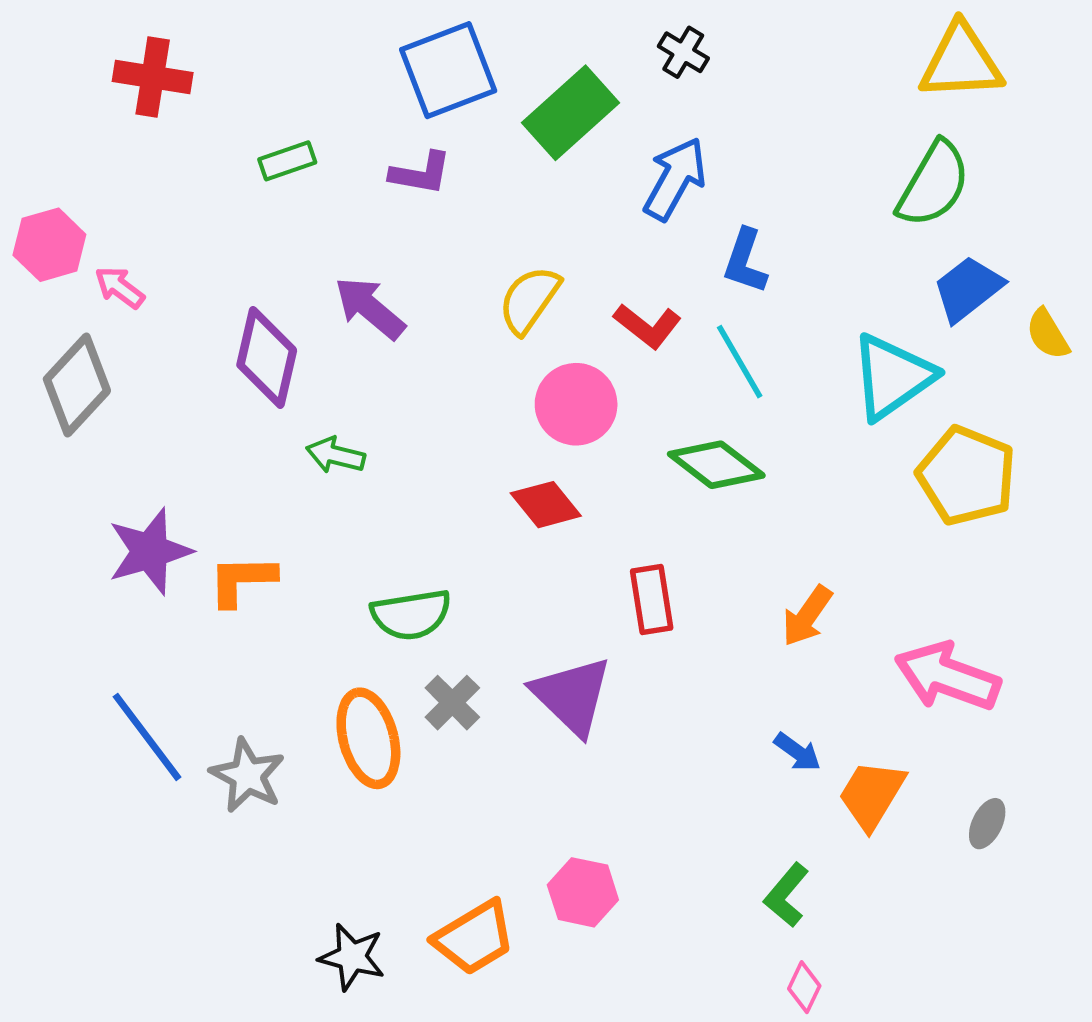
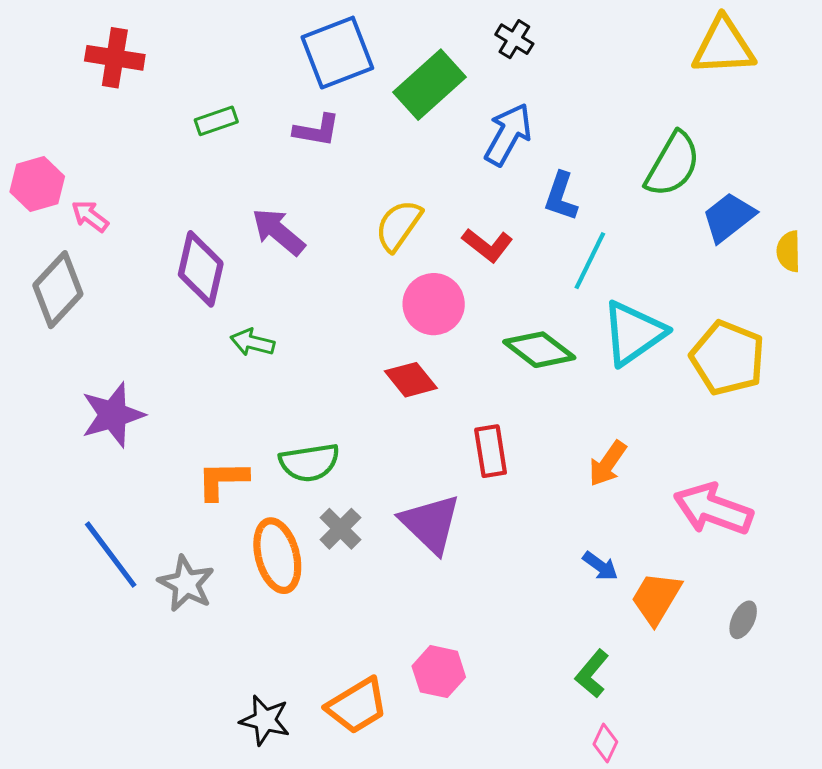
green semicircle: (934, 184) -> (673, 164), moved
yellow semicircle: (1048, 334) -> (789, 251), turned 30
cyan line: (740, 362) -> (590, 261), moved, turned 56
cyan triangle: (892, 377) -> (633, 333), moved
orange L-shape: (242, 580) -> (222, 480), moved

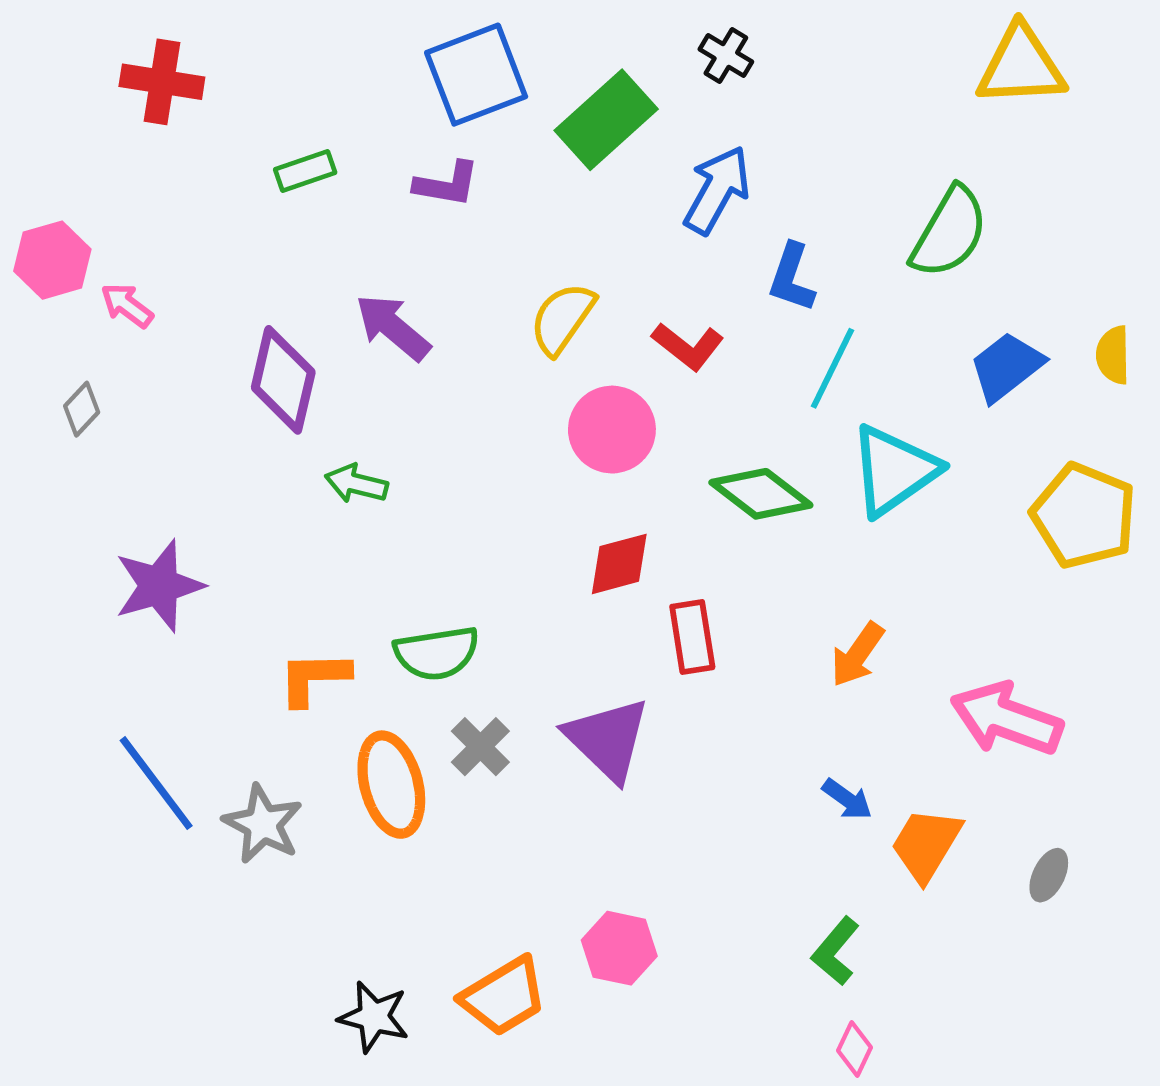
blue trapezoid: (729, 217) -> (1006, 367), moved
gray diamond: (58, 290) -> (82, 409), size x0.5
yellow pentagon: (728, 358) -> (1084, 516), moved
red diamond: (411, 380) -> (619, 564), moved, turned -66

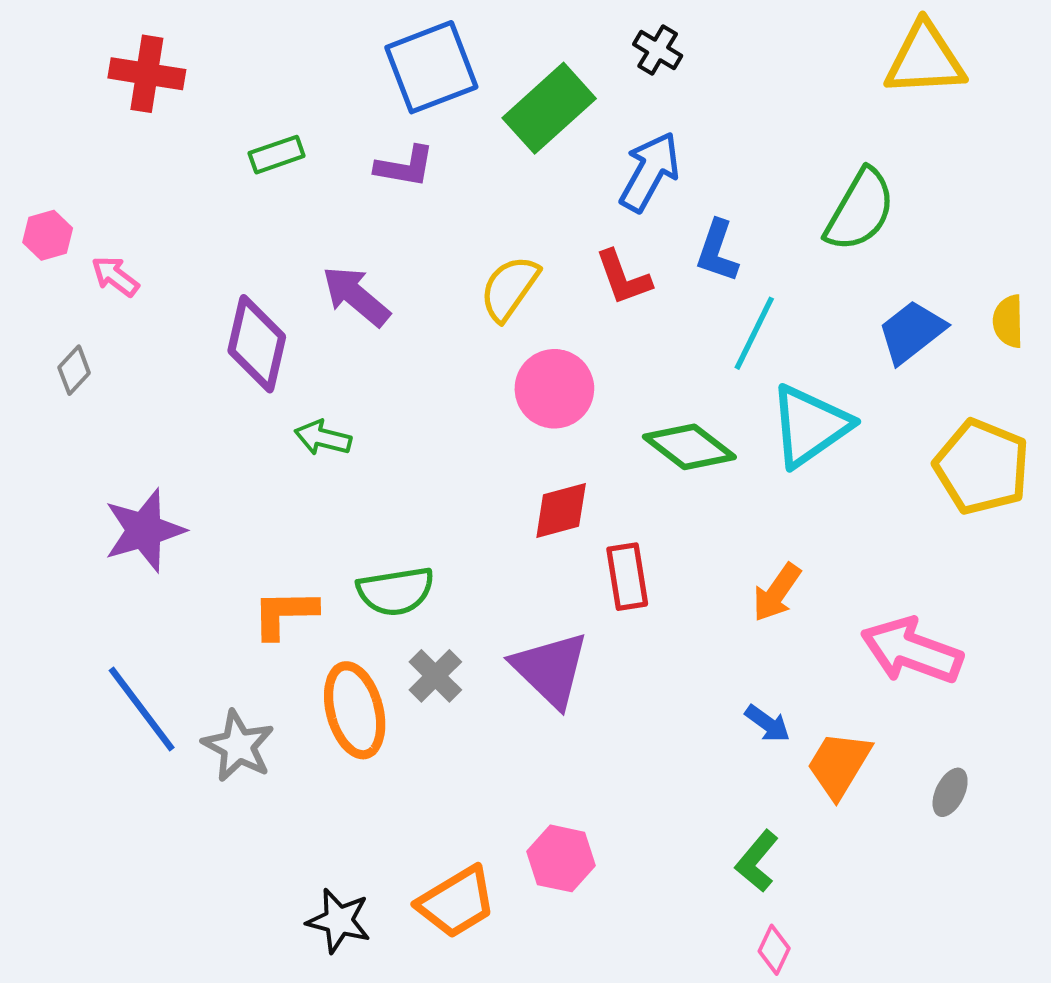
pink hexagon: (52, 260) -> (48, 235), size x0.7
red L-shape: (688, 346) -> (623, 278), moved, turned 32

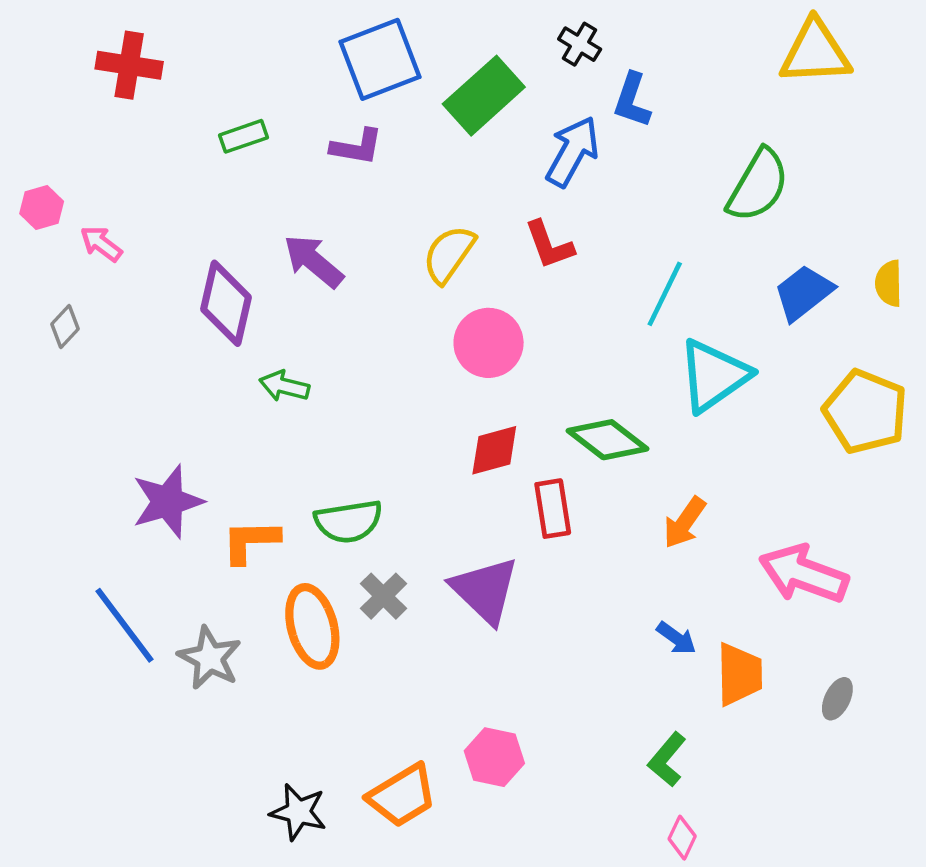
blue L-shape: (717, 251) -> (632, 100), moved
green diamond: (689, 447) -> (608, 440), moved
purple star: (144, 530) -> (168, 502), moved
orange trapezoid: (839, 765) -> (739, 674), turned 148

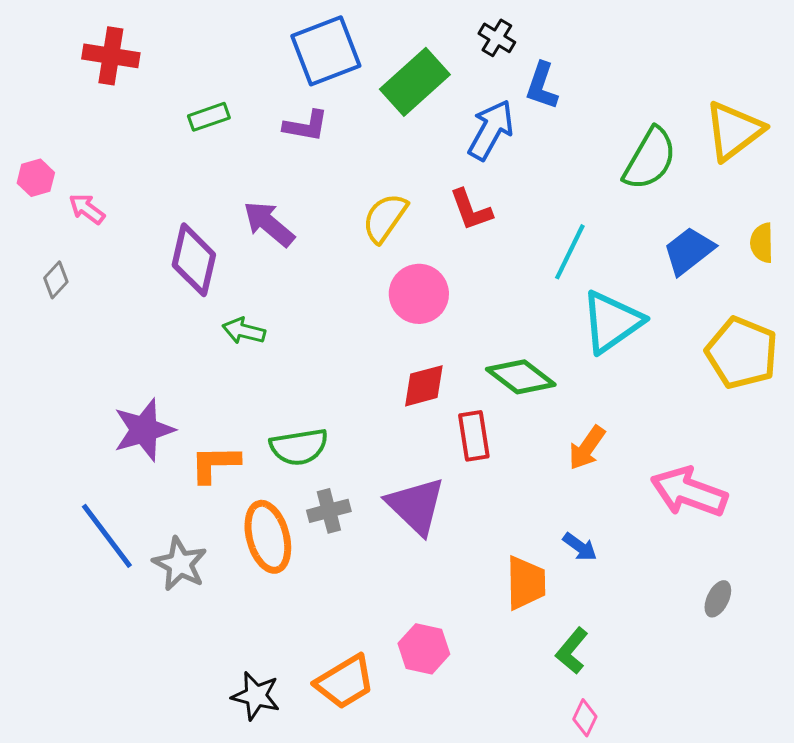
yellow triangle: (815, 52) -> (734, 131), moved, turned -34
gray cross: (383, 596) -> (329, 511), turned 30
orange trapezoid: (739, 674) -> (526, 583), moved

